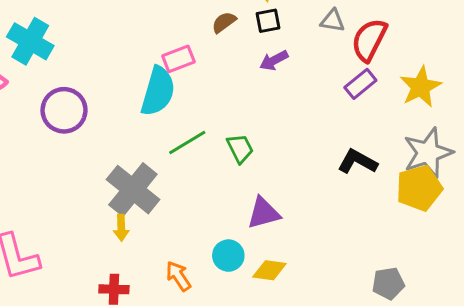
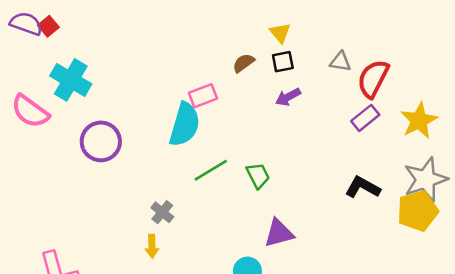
gray cross: (133, 190) -> (162, 212), size x0.5

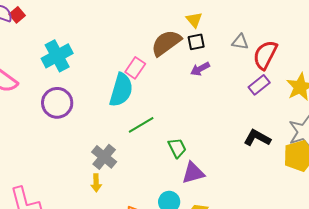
brown semicircle: (244, 63) -> (166, 43), size x1.8
cyan cross: (71, 80) -> (57, 56), moved, turned 32
pink rectangle: (203, 96) -> (135, 68), turned -35
green trapezoid: (258, 176) -> (177, 148), moved
gray cross: (162, 212) -> (104, 157), size x1.4

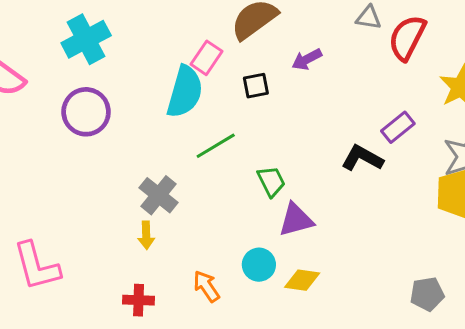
black square: (196, 42) -> (256, 86), moved
purple rectangle: (259, 85) -> (398, 127), moved
black L-shape: (257, 138) -> (362, 158), moved

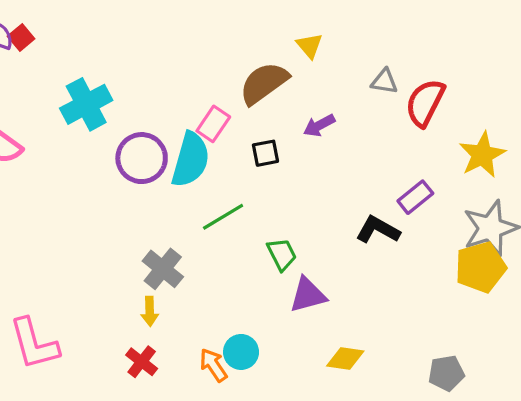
purple circle: (86, 112) -> (142, 158), moved
cyan circle: (259, 265) -> (241, 352), moved
yellow diamond: (302, 280) -> (345, 358), moved
red cross: (139, 300) -> (142, 362), moved, turned 36

